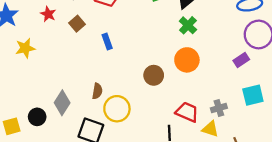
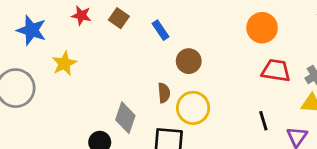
brown circle: (154, 75) -> (189, 61), moved
red trapezoid: (187, 112) -> (276, 70), moved

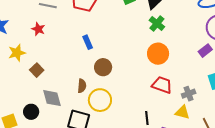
red star: (81, 15) -> (38, 29), moved
brown square: (119, 18) -> (37, 70), moved
gray diamond: (125, 118) -> (52, 98), turned -45

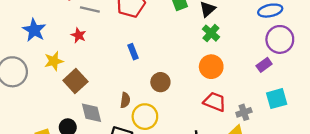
brown circle: (103, 67) -> (160, 82), moved
brown square: (37, 70) -> (75, 81), size x1.5

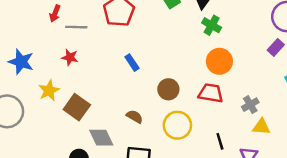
brown semicircle: (125, 100) -> (135, 117), turned -56
red trapezoid: (215, 102) -> (211, 93), moved
gray cross: (244, 112) -> (250, 105), moved
yellow circle: (145, 117) -> (177, 125), moved

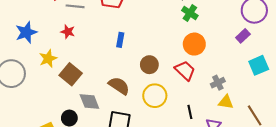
blue star: (21, 62) -> (26, 32), turned 30
blue rectangle: (132, 63) -> (120, 40), turned 40
red trapezoid: (211, 93) -> (185, 70), turned 30
brown semicircle: (135, 117) -> (119, 86), size x1.5

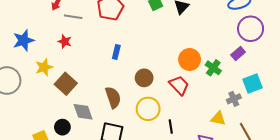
green cross: (190, 13) -> (213, 68), moved
gray cross: (218, 83) -> (234, 99), moved
brown semicircle: (119, 86) -> (113, 97), turned 35
black line: (190, 112) -> (171, 126), moved

